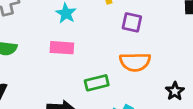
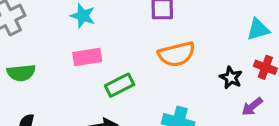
green rectangle: (97, 83) -> (120, 85), moved

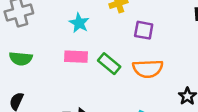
green rectangle: (120, 85) -> (109, 64), moved, turned 55

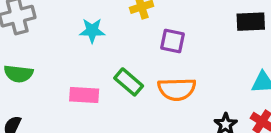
cyan star: (79, 23) -> (92, 31), turned -30
pink rectangle: (76, 57) -> (84, 95), moved

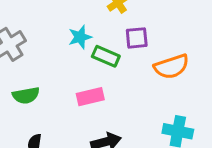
purple square: (172, 41) -> (137, 38), moved
green rectangle: (129, 82) -> (106, 56), moved

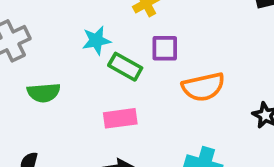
green semicircle: (26, 95) -> (44, 93), moved
pink rectangle: (90, 97) -> (120, 118), moved

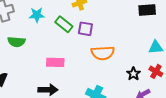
cyan star: (96, 40) -> (37, 15), moved
green rectangle: (125, 67) -> (64, 24), moved

